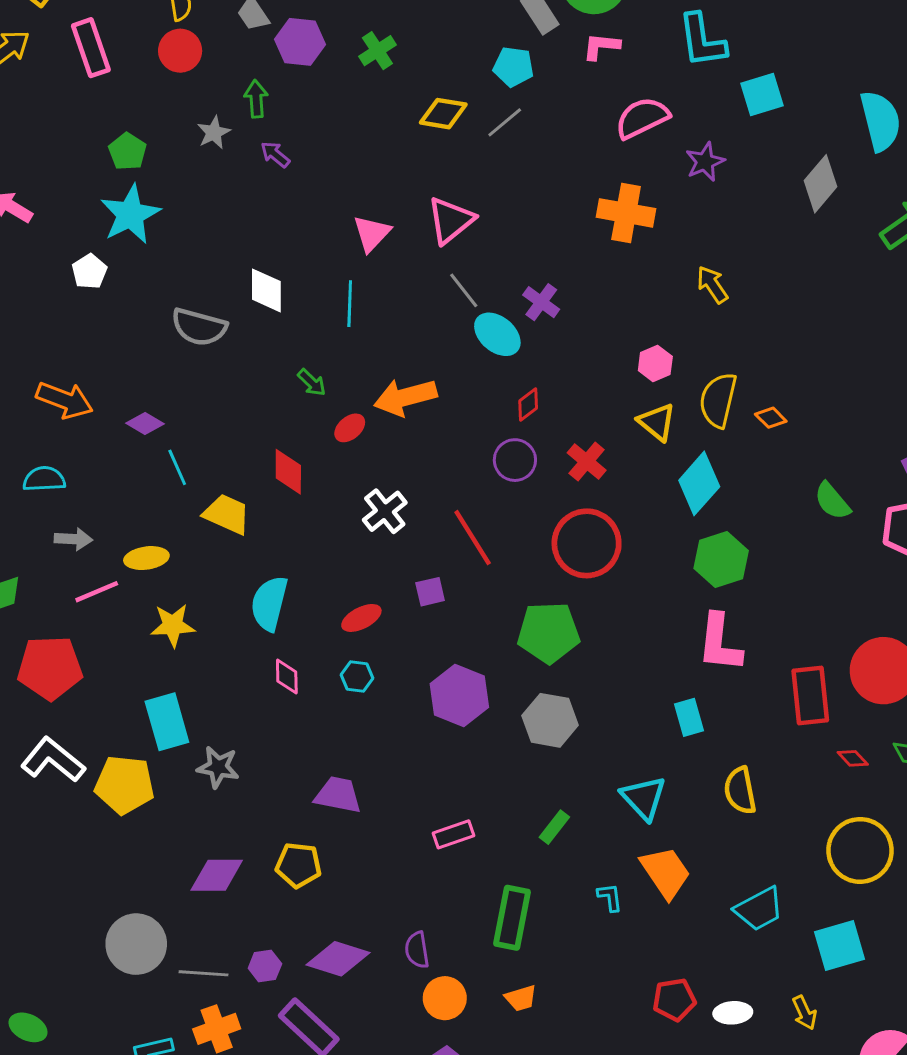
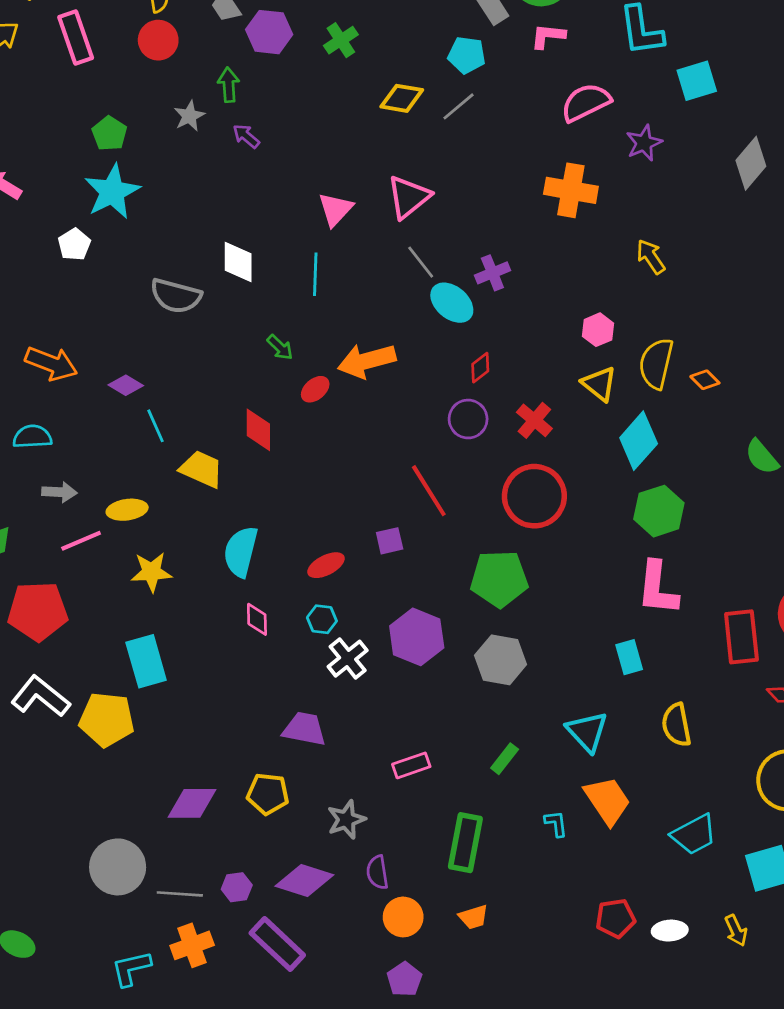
purple cross: (541, 302) -> (492, 273), turned 32
white cross: (385, 511) -> (348, 659), moved
gray star: (218, 767) -> (346, 820), moved, turned -30

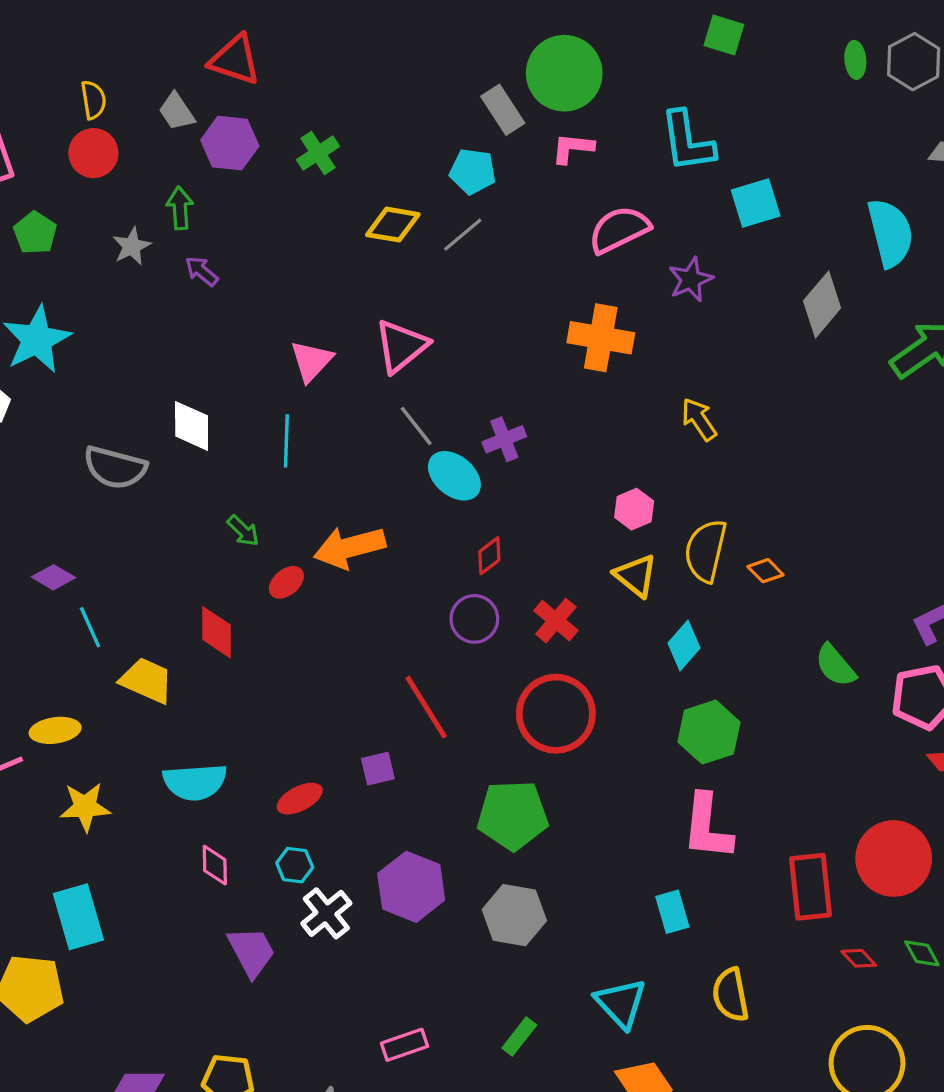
green pentagon: (109, 133) -> (35, 233), moved
cyan diamond: (639, 441) -> (684, 646), size x0.7
cyan semicircle: (241, 552) -> (195, 782), turned -108
purple trapezoid: (304, 729) -> (251, 952), moved, turned 51

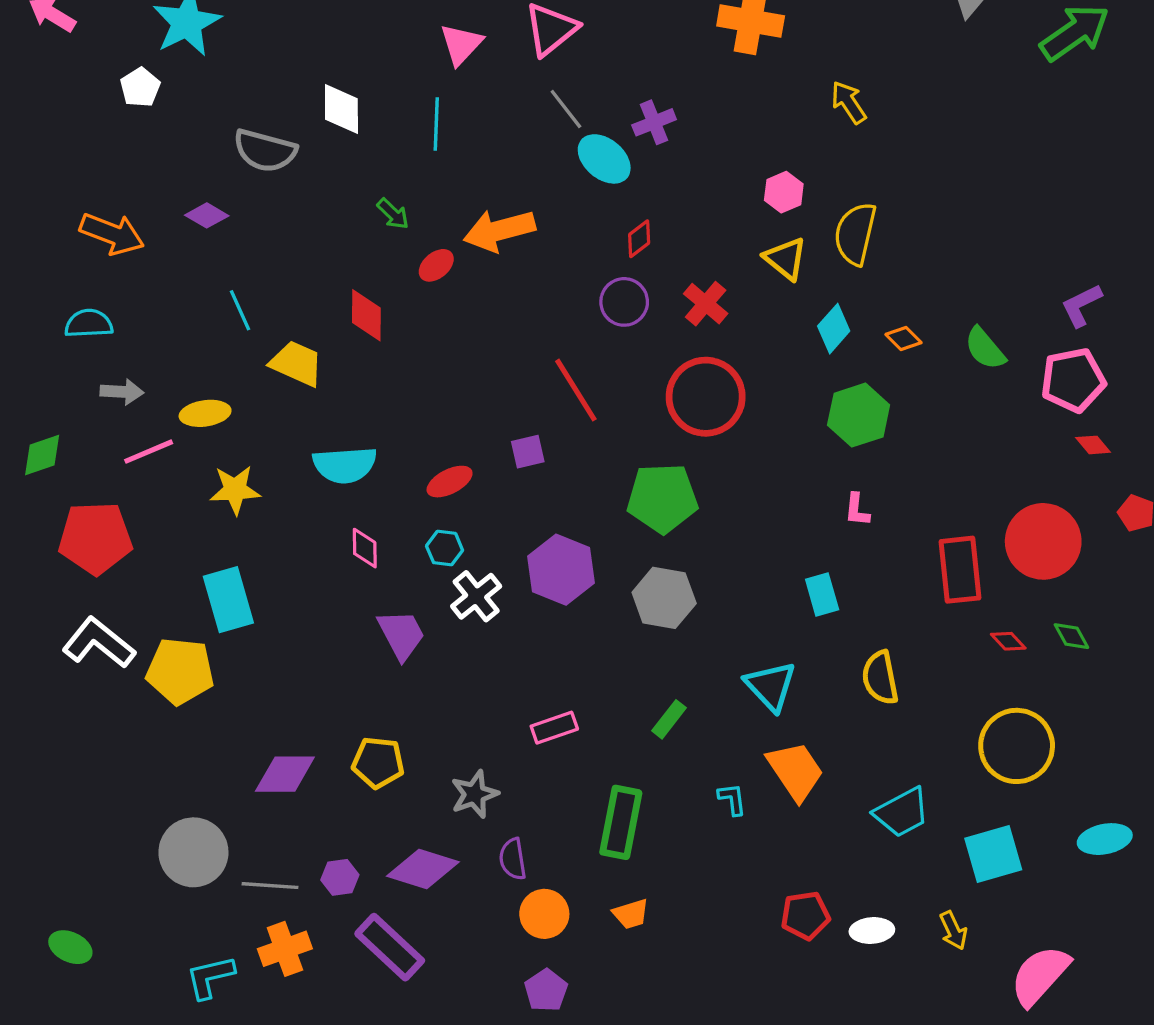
orange diamond: (766, 571) -> (904, 339), moved
purple diamond: (53, 577) -> (207, 215), moved
pink L-shape: (707, 827) -> (857, 510), size x0.5

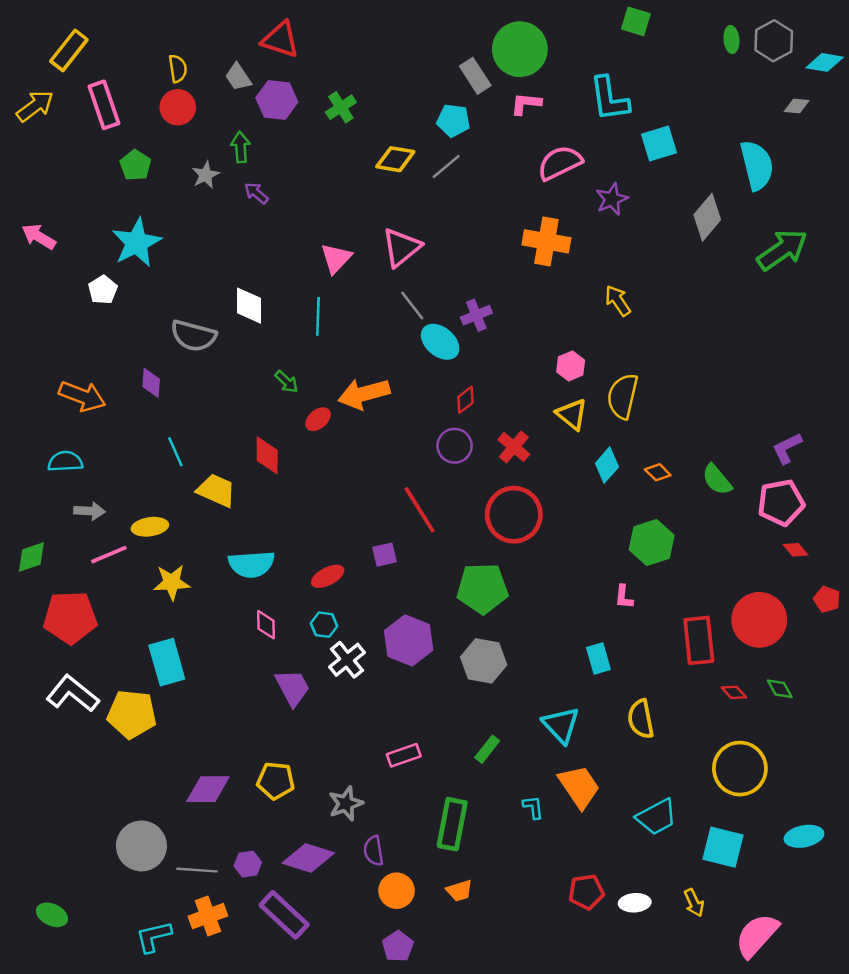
purple diamond: (207, 215) -> (151, 383), turned 64
green hexagon: (859, 415) -> (652, 542), moved
cyan square: (993, 854) -> (723, 847), turned 30

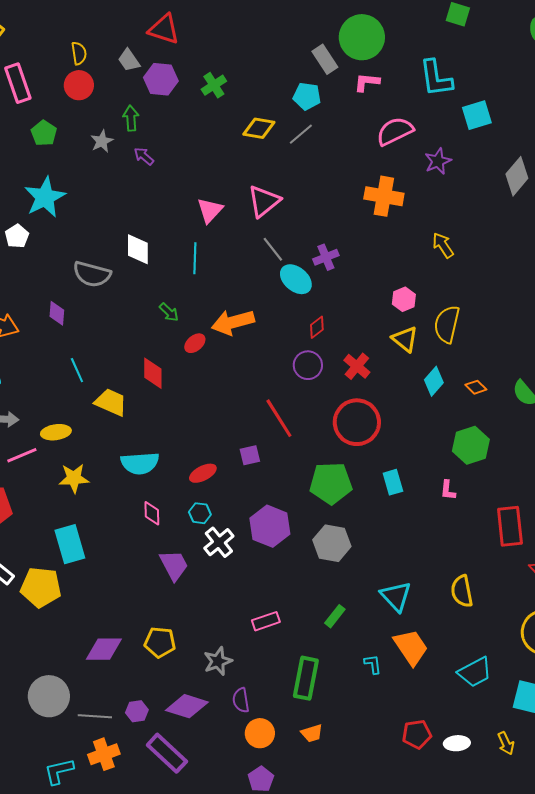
cyan rectangle: (598, 659) -> (393, 482), moved

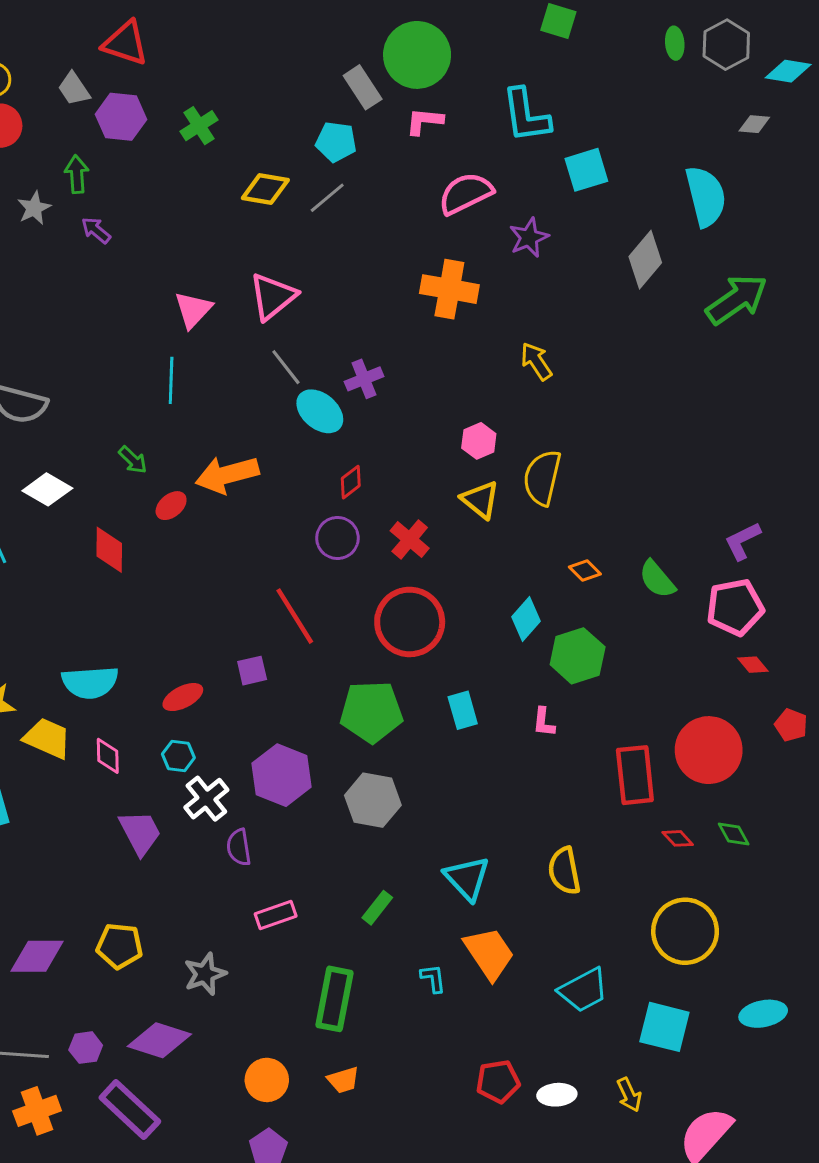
white diamond: (138, 249) -> (47, 489), moved, turned -60
cyan diamond: (434, 381) -> (526, 619), moved
yellow trapezoid: (111, 402) -> (47, 738), moved
purple semicircle: (241, 700) -> (239, 847), moved

